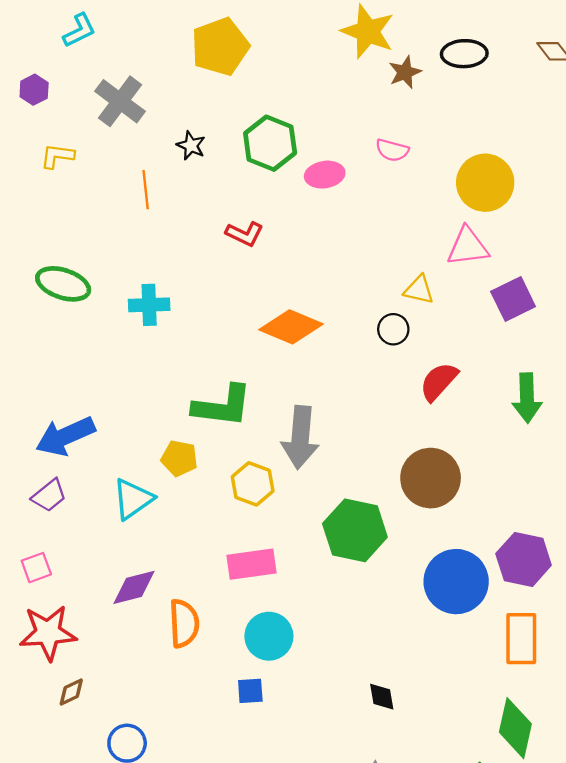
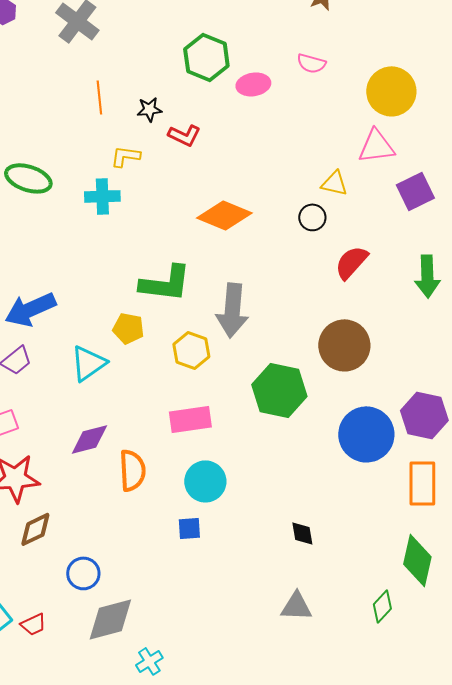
black star: (191, 145) -> (149, 109), moved, turned -30
yellow L-shape: (57, 156) -> (125, 156), moved
brown diamond: (71, 692) -> (35, 529), size x1.4

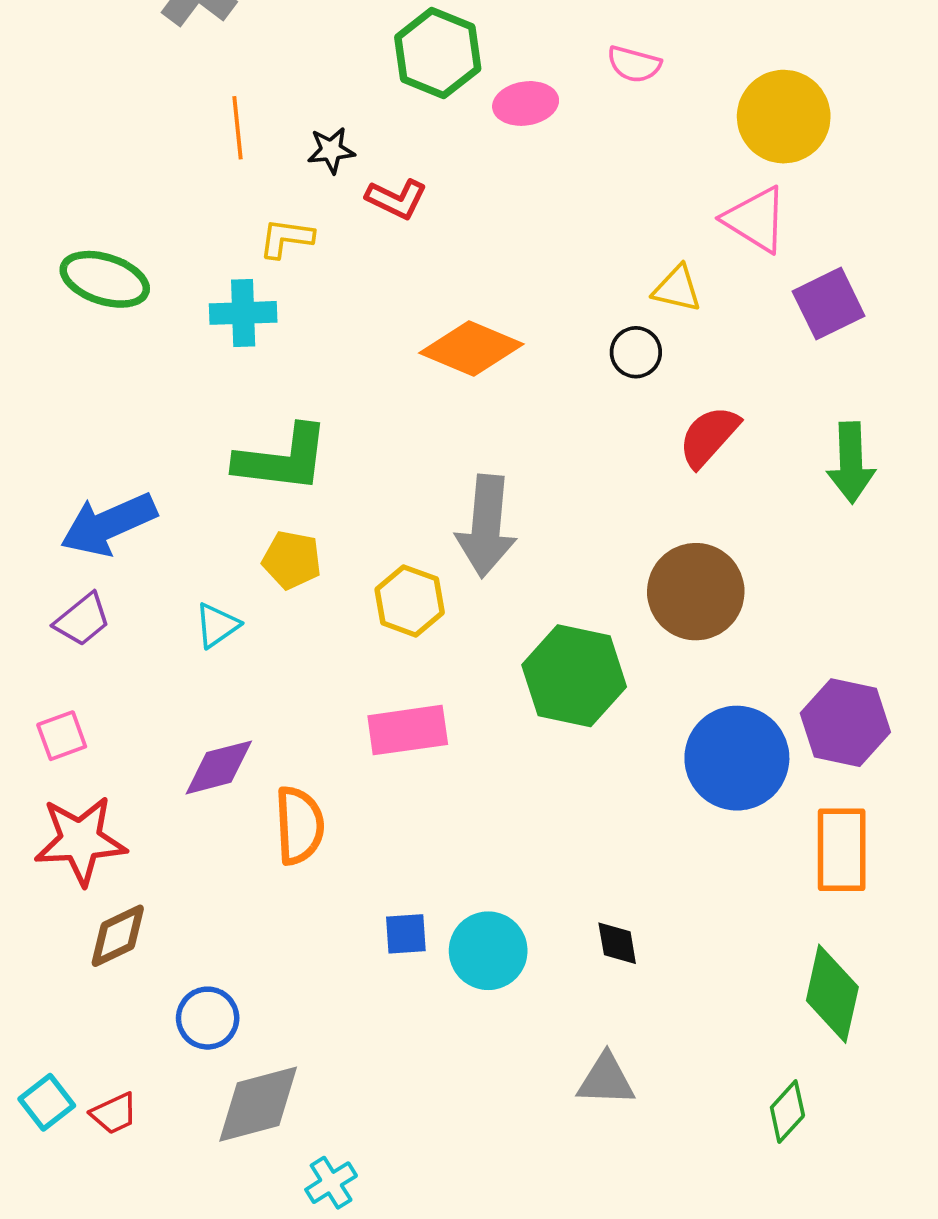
pink triangle: (376, 146) -> (756, 219), turned 39
green L-shape: (165, 283) -> (282, 459), moved
cyan triangle: (88, 363) -> (217, 625), size x0.7
cyan circle: (205, 481) -> (488, 951), moved
green diamond: (382, 606) -> (787, 1112), moved

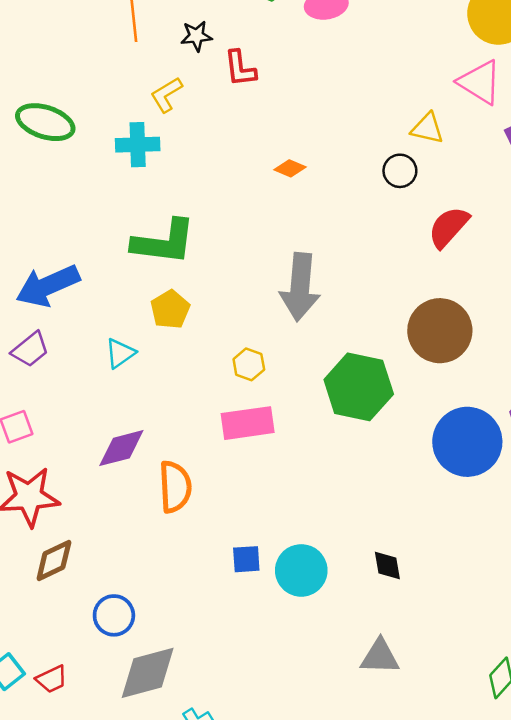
red L-shape: (397, 199) -> (240, 68), turned 57
yellow L-shape: (286, 238) -> (166, 95), turned -39
orange diamond: (471, 348) -> (290, 168), size x0.5
yellow pentagon: (292, 560) -> (170, 309), turned 30
yellow hexagon: (410, 601) -> (249, 364), moved, size x0.7

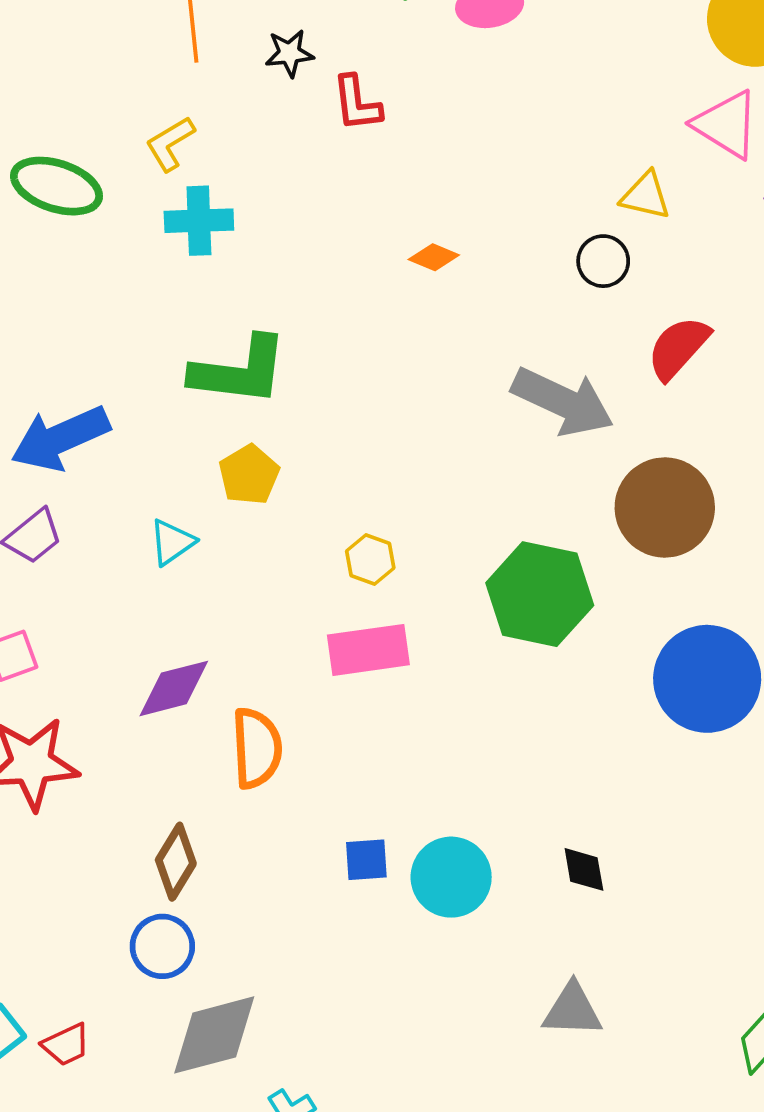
yellow L-shape: (166, 95) -> (170, 144), moved
gray arrow: (300, 287) -> (563, 402), moved, turned -70
brown diamond: (54, 560) -> (176, 862), moved, turned -33

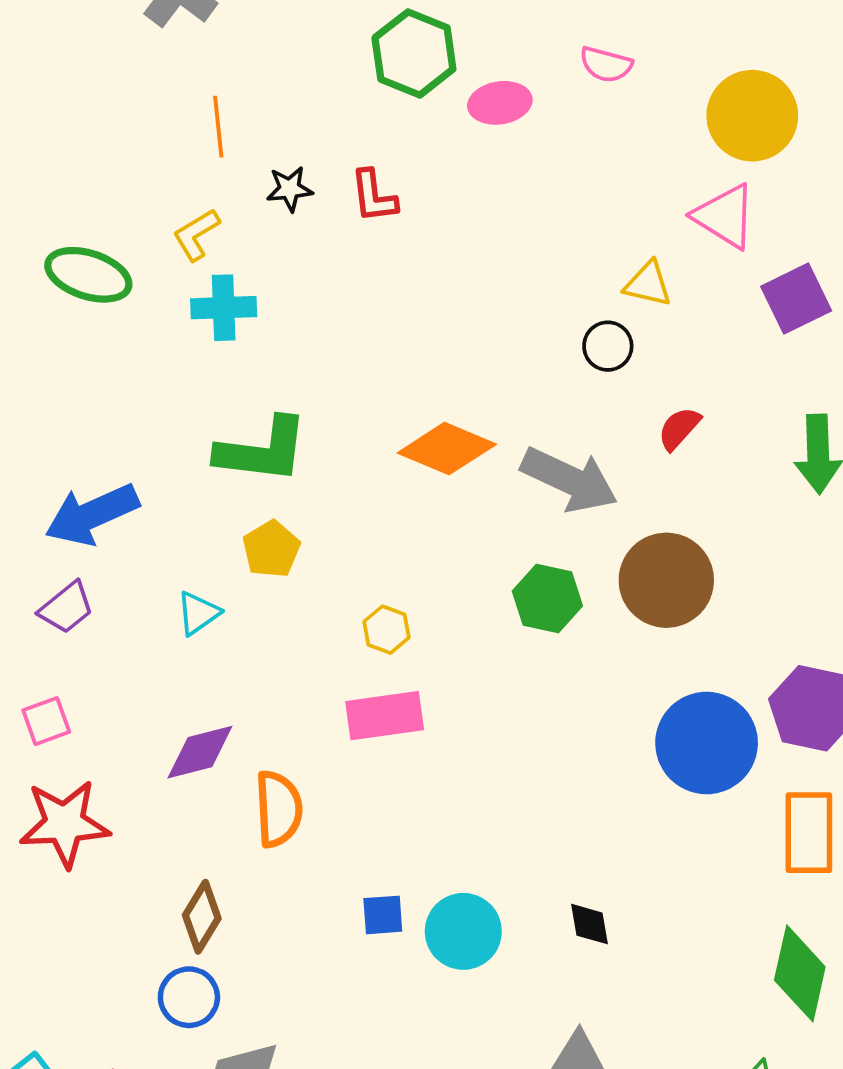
black star: (289, 53) -> (290, 189), moved
orange diamond: (434, 257) -> (447, 449), moved, size x2.0
red semicircle: (678, 348) -> (679, 428), size x0.7
green hexagon: (540, 594) -> (547, 599), moved, size x0.7

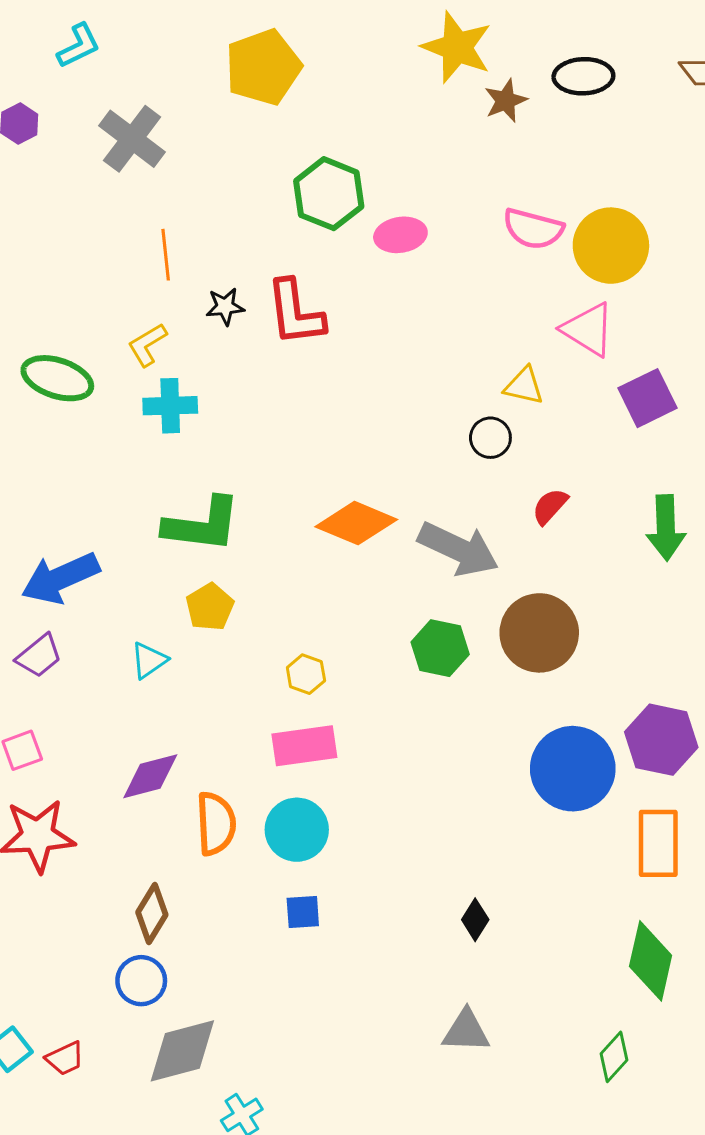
pink semicircle: (606, 64) -> (533, 229), moved, size x1.4
red L-shape: (374, 196) -> (295, 313), size x1.5
black diamond: (589, 924) -> (475, 920), turned 42
cyan circle: (463, 931) -> (297, 830), moved

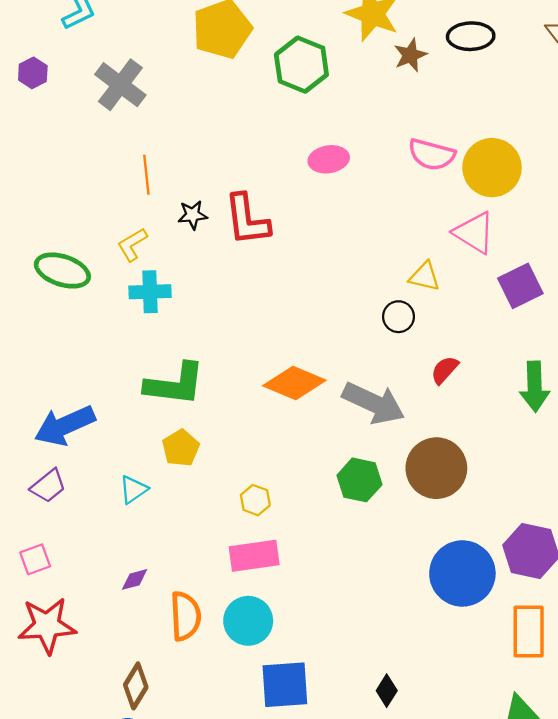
green hexagon: (329, 194) -> (301, 65), moved
purple diamond: (150, 776) -> (135, 579), size x0.6
blue square: (303, 912) -> (285, 685), moved, size x1.8

